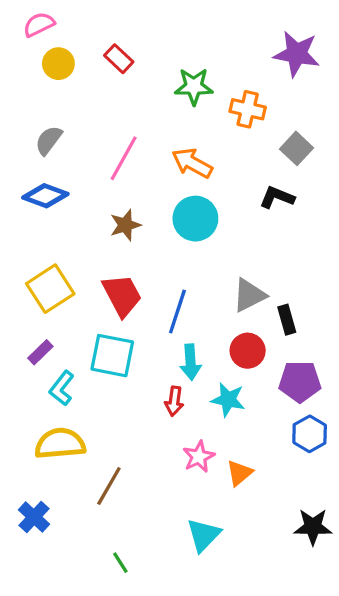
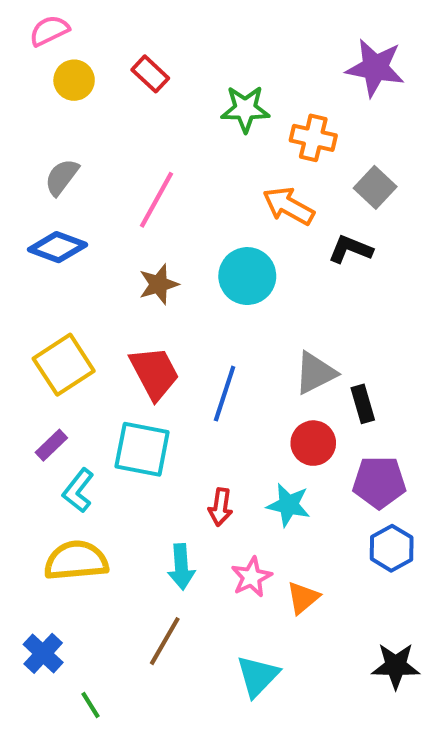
orange arrow: (192, 163) -> (289, 206), moved
cyan arrow: (191, 362) -> (181, 567), moved
brown line: (109, 486) -> (165, 641), moved
green line: (120, 563) -> (91, 705), moved

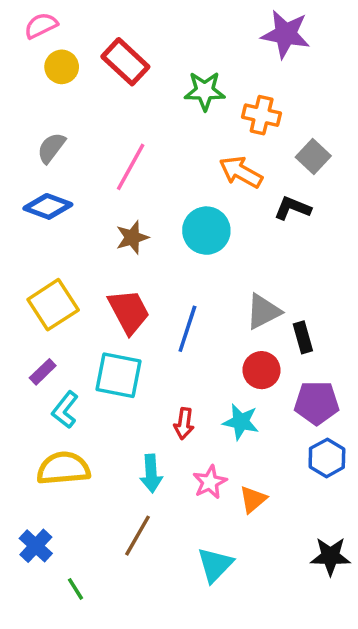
purple star: (375, 68) -> (286, 34), moved
red rectangle: (150, 74) -> (125, 62), size x1.5

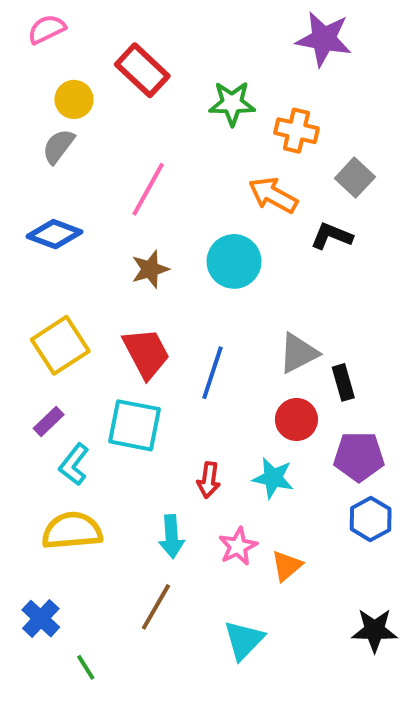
yellow circle: (62, 67) -> (74, 99), moved
gray semicircle: (51, 148) -> (58, 146), moved

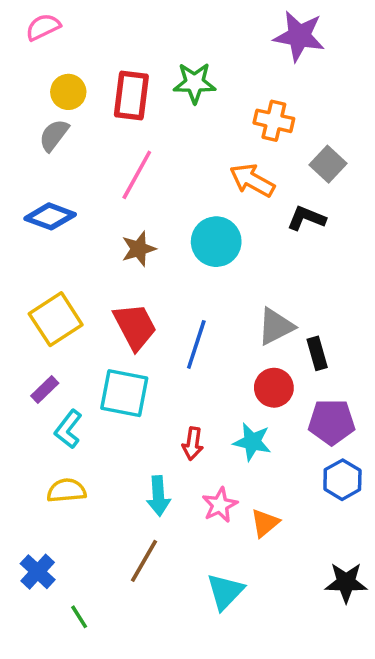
red rectangle: (142, 70) -> (131, 96), moved, turned 54
green star: (232, 103) -> (195, 83), moved
yellow semicircle: (72, 531) -> (66, 491), size x0.7

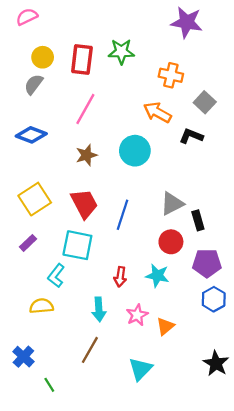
cyan L-shape: (68, 429) -> (56, 276), moved
black star: (346, 582) -> (216, 363), turned 30

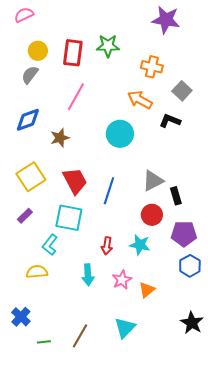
blue diamond: (31, 135) -> (28, 120), turned -40
brown star: (86, 155) -> (60, 138), moved
brown line: (90, 350) -> (80, 336), moved
green line: (49, 385) -> (44, 342), turned -64

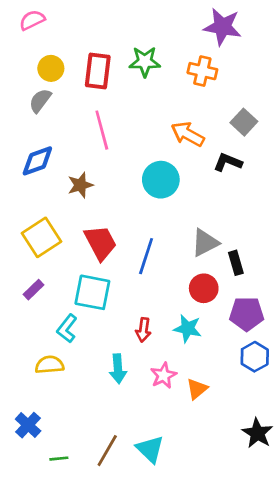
orange cross: (152, 67) -> (202, 71), moved
pink line: (76, 97) -> (102, 130), turned -44
cyan triangle: (125, 328) -> (150, 449), moved, turned -30

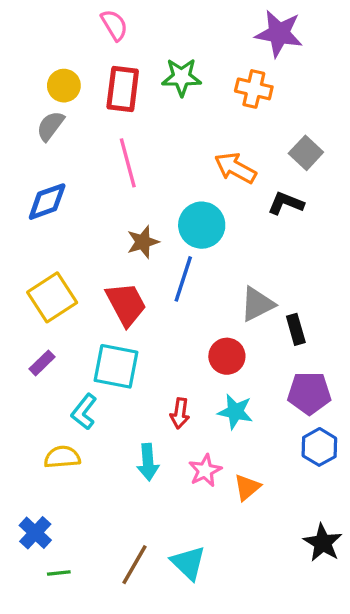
pink semicircle: (32, 20) -> (114, 25), moved, turned 85
brown star: (80, 185) -> (143, 242), moved
blue line: (146, 256) -> (183, 279), moved
red circle: (204, 288) -> (227, 356), moved
green line: (59, 459) -> (59, 573), moved

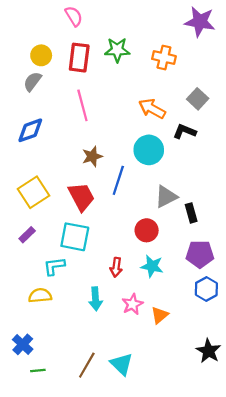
purple star: (279, 33) -> (200, 22), moved
cyan circle: (202, 225) -> (149, 150), moved
cyan L-shape: (84, 412) -> (54, 266), turned 45

